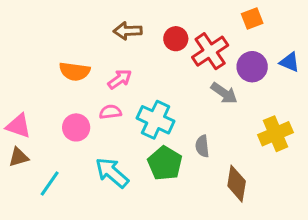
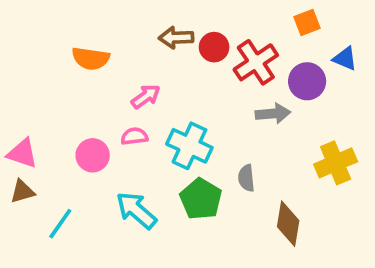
brown arrow: (128, 31) -> (176, 38), moved
blue triangle: (290, 62) -> (345, 58), moved
orange semicircle: (75, 71) -> (91, 58), moved
gray arrow: (224, 93) -> (273, 114), turned -40

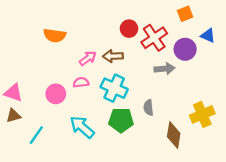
brown arrow: (176, 38) -> (113, 56), moved
yellow cross: (336, 163) -> (202, 114), moved
green pentagon: (201, 199) -> (121, 120), turned -30

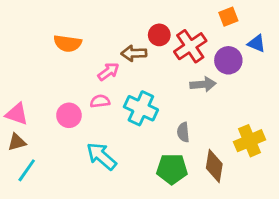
brown arrow: (113, 56) -> (134, 53), moved
green pentagon: (121, 120) -> (172, 169), moved
cyan line: (36, 135) -> (27, 170), moved

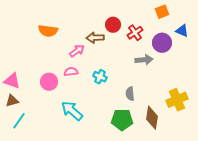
red cross: (190, 46) -> (135, 33), size x0.7
cyan cross: (141, 108) -> (100, 77), size x0.6

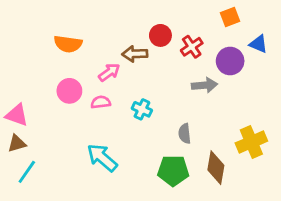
pink circle: (49, 82) -> (69, 91), moved

